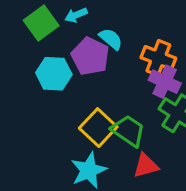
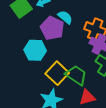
cyan hexagon: (54, 74) -> (35, 50), moved

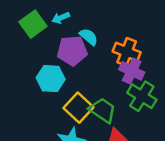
purple pentagon: (52, 28) -> (72, 51), turned -30

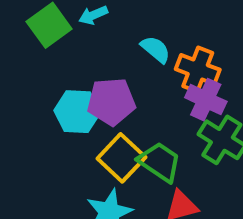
cyan semicircle: (89, 37) -> (156, 49), moved
purple pentagon: (72, 51) -> (111, 102), moved

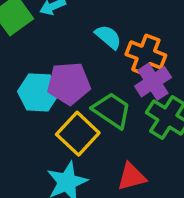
purple cross: (206, 100) -> (153, 82), turned 32
green trapezoid: (160, 162) -> (112, 110), moved

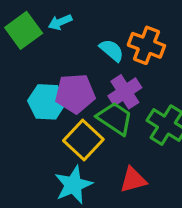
orange cross: (146, 55) -> (146, 45), moved
purple cross: (153, 82) -> (125, 92), moved

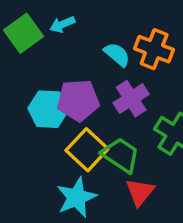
green trapezoid: (115, 118) -> (121, 155), moved
red triangle: (133, 180) -> (140, 192), turned -36

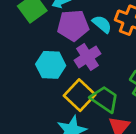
purple cross: (131, 99) -> (87, 57), moved
purple pentagon: (78, 100) -> (73, 25), moved

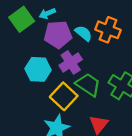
green trapezoid: (105, 99) -> (88, 85), moved

